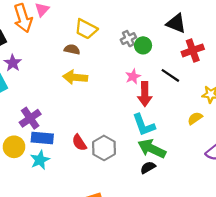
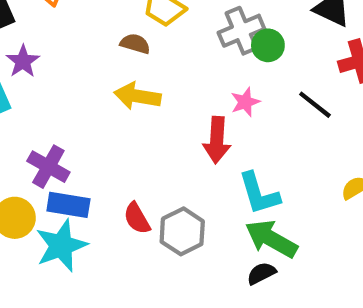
gray cross: (128, 39) -> (241, 31), size x1.5
red arrow: (145, 94) -> (217, 140), moved
purple cross: (30, 118) -> (48, 167), turned -30
cyan star: (40, 160) -> (61, 246), size x1.4

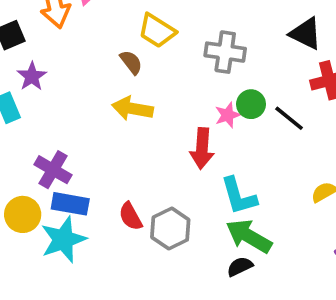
gray cross: (241, 31) -> (225, 52), turned 30
brown semicircle: (135, 44) -> (131, 62), turned 35
green circle: (268, 45) -> (251, 104), moved

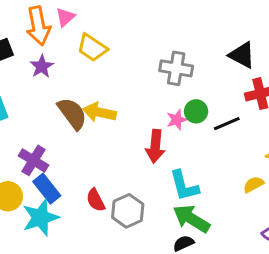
yellow trapezoid: (157, 31) -> (92, 48), moved
brown semicircle: (131, 62) -> (72, 113), moved, size x1.6
purple star: (32, 76) -> (42, 66), moved
black line: (289, 118) -> (227, 124), turned -64
blue rectangle: (70, 204) -> (47, 189), turned 40

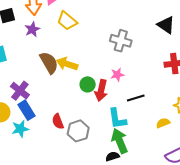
black triangle: (242, 55) -> (166, 25), moved
green circle: (196, 111) -> (88, 84), moved
black line: (227, 124) -> (136, 98), moved
cyan star: (40, 218) -> (20, 129), size x0.7
green arrow: (191, 219) -> (120, 141), turned 30

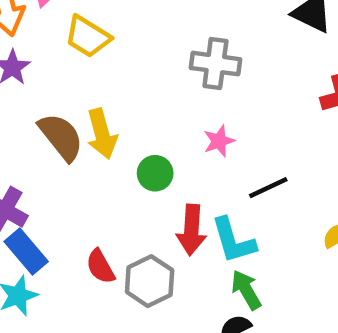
yellow arrow: (67, 64) -> (102, 134), turned -115
red arrow: (101, 90) -> (191, 230), moved
green arrow: (120, 141) -> (246, 290), size x0.7

